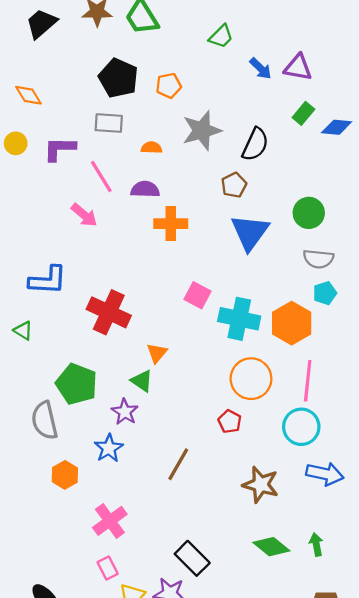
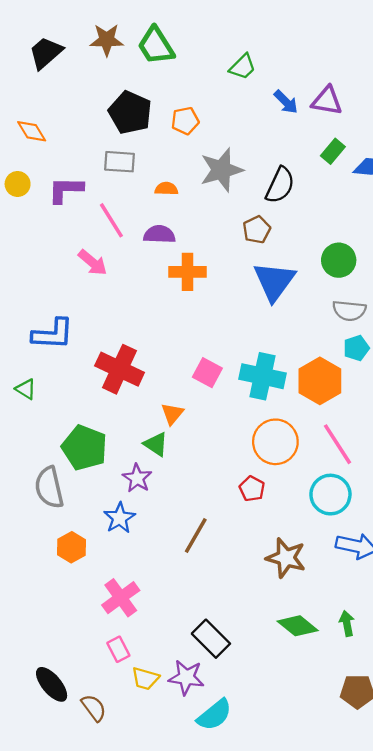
pink square: (198, 295) -> (207, 373), moved
pink line: (308, 381) -> (338, 444), turned -39

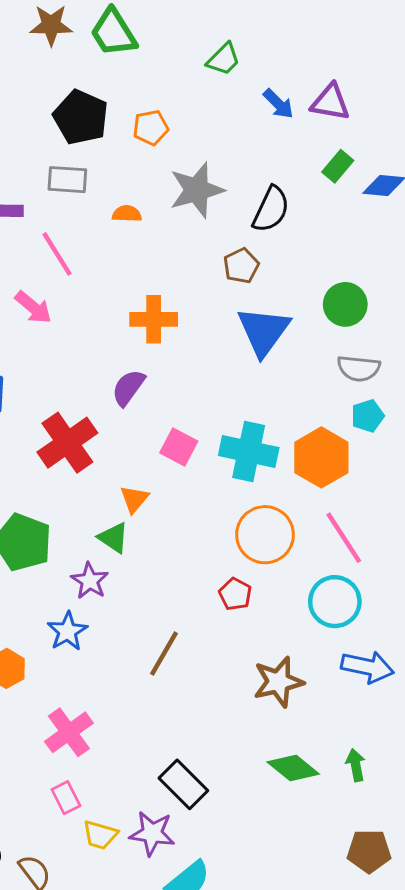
purple semicircle: (159, 234) -> (128, 388), moved, turned -56
red cross: (120, 369) -> (67, 443), turned 30
brown star: (286, 558) -> (278, 682), turned -30

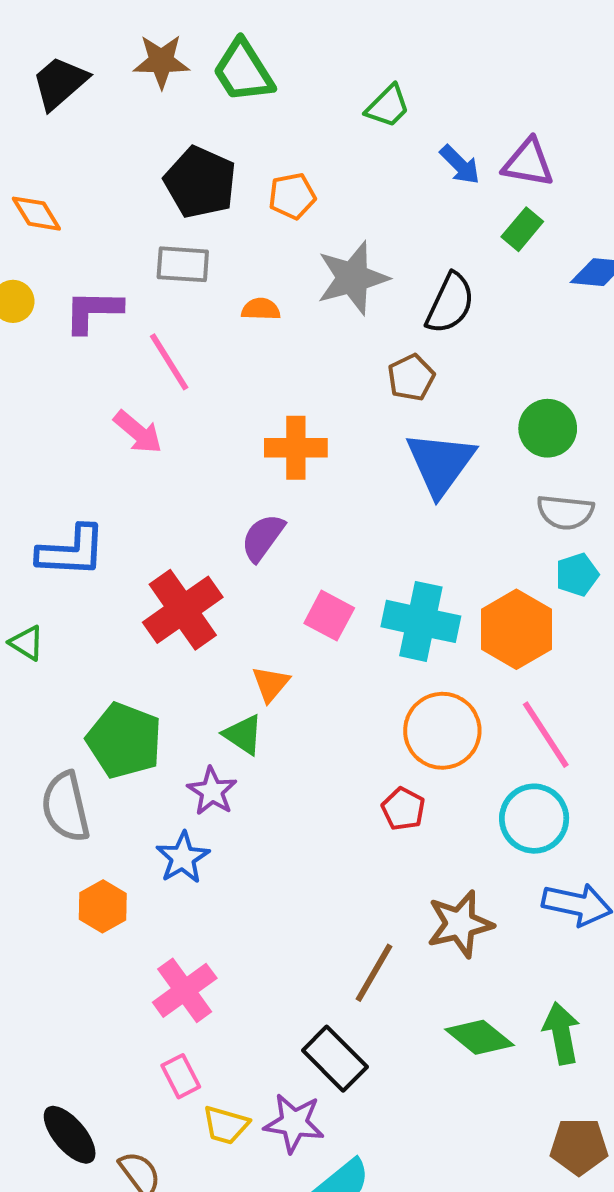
green rectangle: (338, 166) -> (522, 229), moved
brown line: (164, 654) -> (374, 973), moved
green arrow: (356, 765) -> (561, 1033), size x1.4

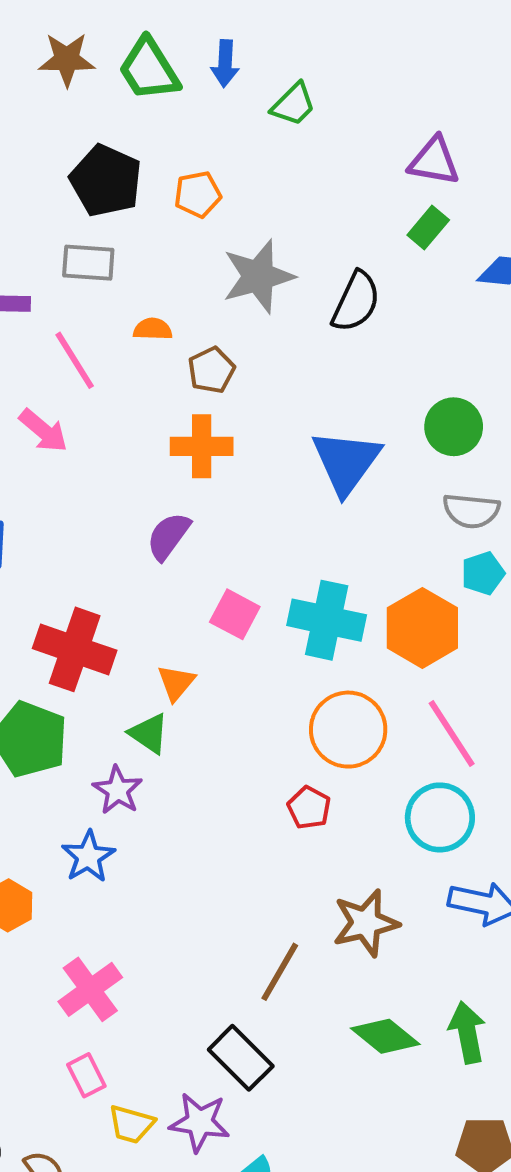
blue arrow: (460, 165) -> (225, 63), moved, turned 48
orange semicircle: (261, 309) -> (153, 329), moved
brown pentagon: (411, 377) -> (211, 370), moved
red cross: (183, 610) -> (75, 649), moved, turned -36

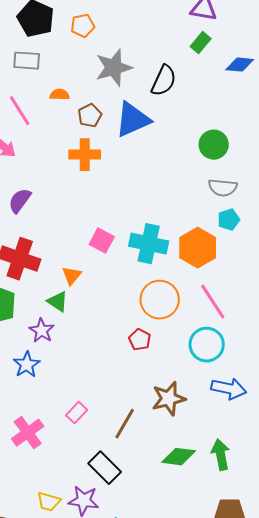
blue triangle: (346, 462) -> (133, 120), moved, turned 30
purple semicircle: (168, 536) -> (20, 201), moved
green diamond: (385, 1036) -> (179, 457), turned -32
pink rectangle: (86, 1075) -> (77, 413), moved, turned 70

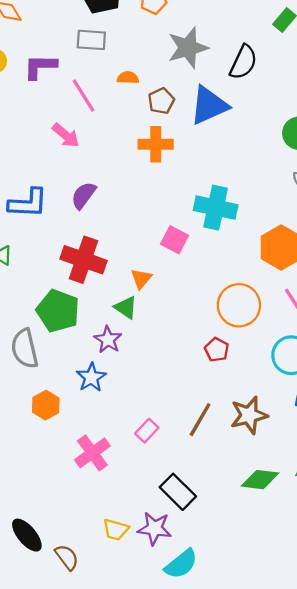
cyan cross: (149, 244) -> (216, 208), moved
brown line: (125, 424) -> (200, 420), moved

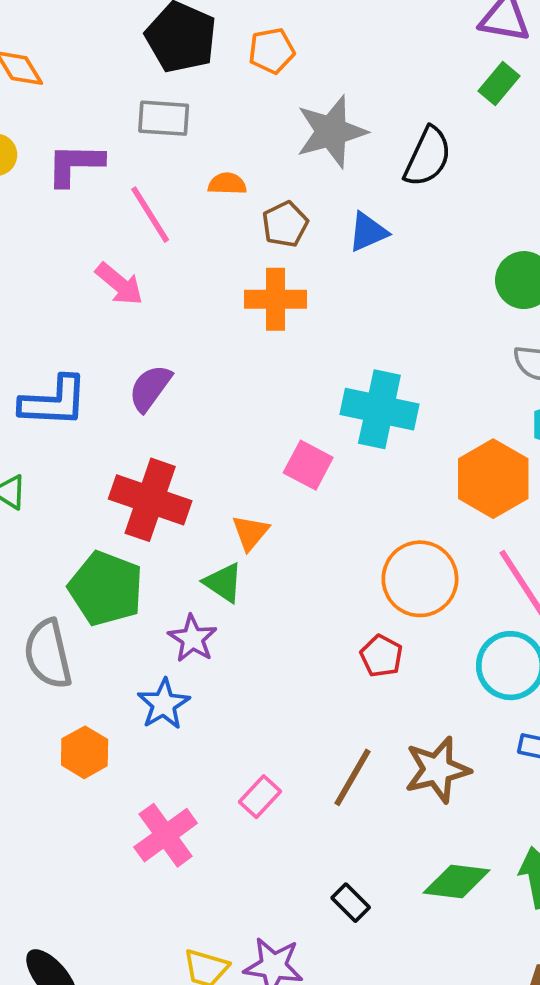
blue triangle: (209, 105) -> (368, 232), size x0.6
black rectangle: (178, 492) -> (351, 903), moved, size x0.6

